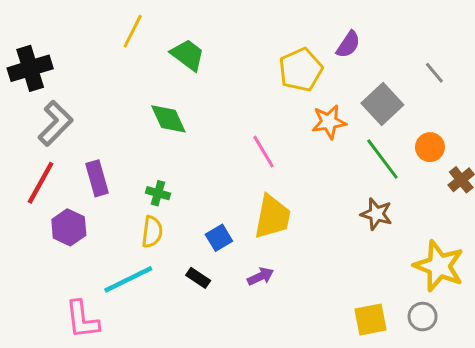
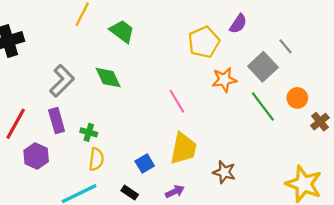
gray line: (434, 73) -> (286, 46), moved
gray L-shape: (55, 123) -> (62, 81), moved
green cross: (158, 193) -> (89, 132), moved
brown star: (376, 214) -> (224, 172), moved

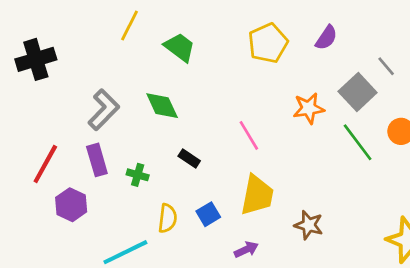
yellow pentagon: (204, 42) -> (268, 43), moved
yellow semicircle: (96, 159) -> (167, 218), moved
black rectangle: (130, 193) -> (189, 159), moved

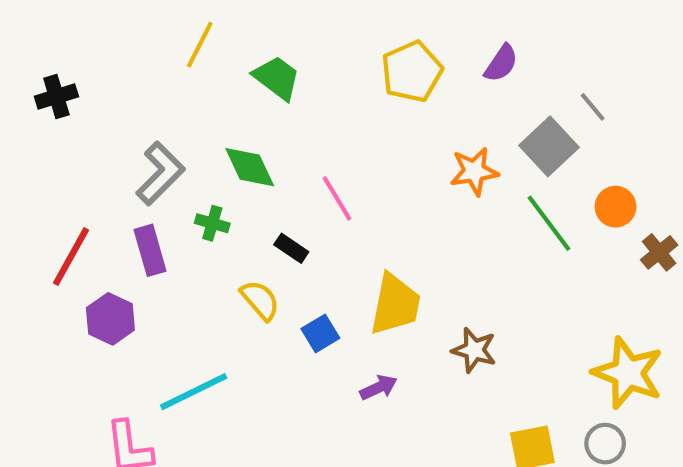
black cross: (36, 59) -> (56, 96), size x0.7
pink line: (249, 135) -> (337, 198), moved
green cross: (138, 175) -> (212, 223), moved
yellow semicircle: (167, 218) -> (260, 300), moved, turned -48

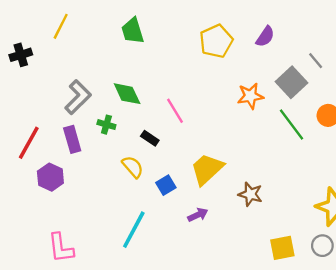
yellow line: (200, 45) -> (61, 26), moved
green trapezoid: (277, 78) -> (133, 31), moved, turned -144
yellow trapezoid: (395, 304) -> (207, 169), turned -144
cyan line: (194, 392) -> (134, 230), moved, turned -36

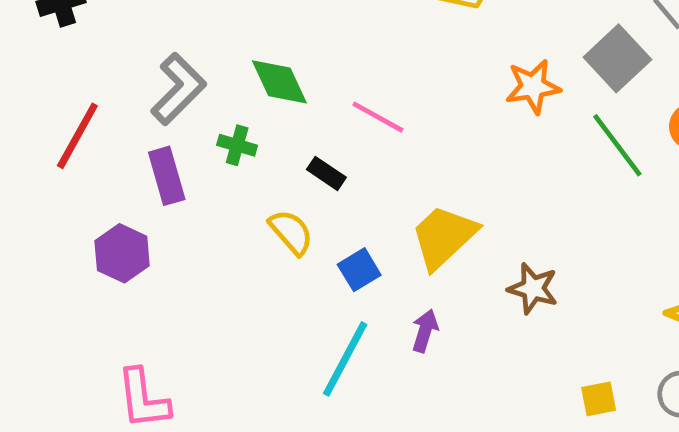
pink line: (175, 111) -> (378, 117), turned -30
red line: (29, 143) -> (77, 136), moved
purple arrow: (198, 215) -> (425, 331), turned -48
cyan line: (134, 230) -> (345, 359), moved
yellow square: (282, 248) -> (599, 399), size x0.7

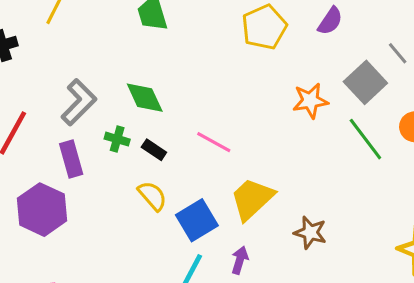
pink line: (378, 117) -> (214, 142), moved
black rectangle: (326, 173) -> (154, 150), moved
purple hexagon: (122, 253) -> (42, 210), size x1.4
blue square: (359, 270) -> (197, 220), size x1.5

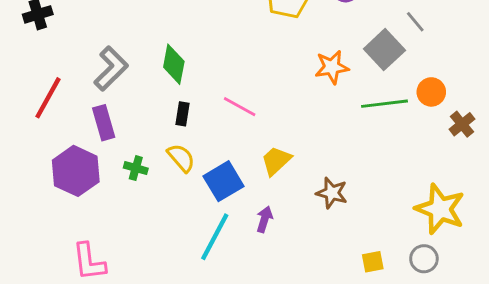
green diamond: (145, 98) -> (174, 64), turned 36
green cross: (117, 139) -> (136, 168), moved
green line: (365, 139) -> (384, 104), turned -60
black rectangle: (154, 150) -> (183, 114), turned 65
yellow trapezoid: (252, 199) -> (276, 161), size x0.7

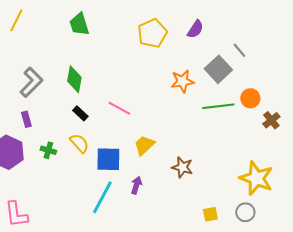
black rectangle: (183, 114) -> (80, 113), turned -56
purple rectangle: (104, 123) -> (26, 119), size x0.7
blue square: (224, 181) -> (108, 159), turned 32

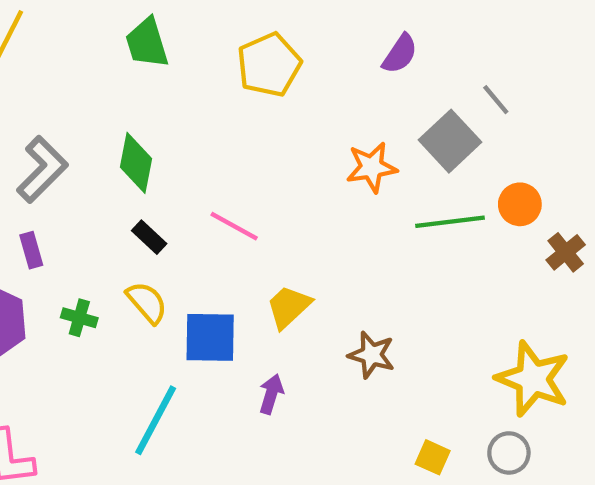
yellow pentagon: (152, 33) -> (269, 65), moved
cyan line: (102, 197) -> (156, 420), moved
yellow square: (210, 214) -> (433, 457), turned 35

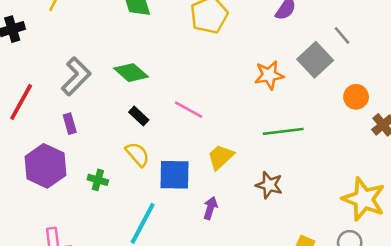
green diamond: (136, 163) -> (131, 73), turned -60
green line: (450, 222) -> (283, 131), moved
green cross: (79, 318) -> (98, 180), moved

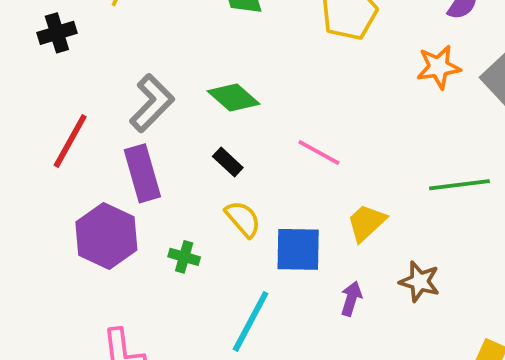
orange star: (269, 75) -> (439, 67), moved
black rectangle: (139, 116) -> (228, 162), moved
purple rectangle: (70, 124) -> (142, 173), size x1.8
brown star: (269, 185) -> (420, 282), moved

